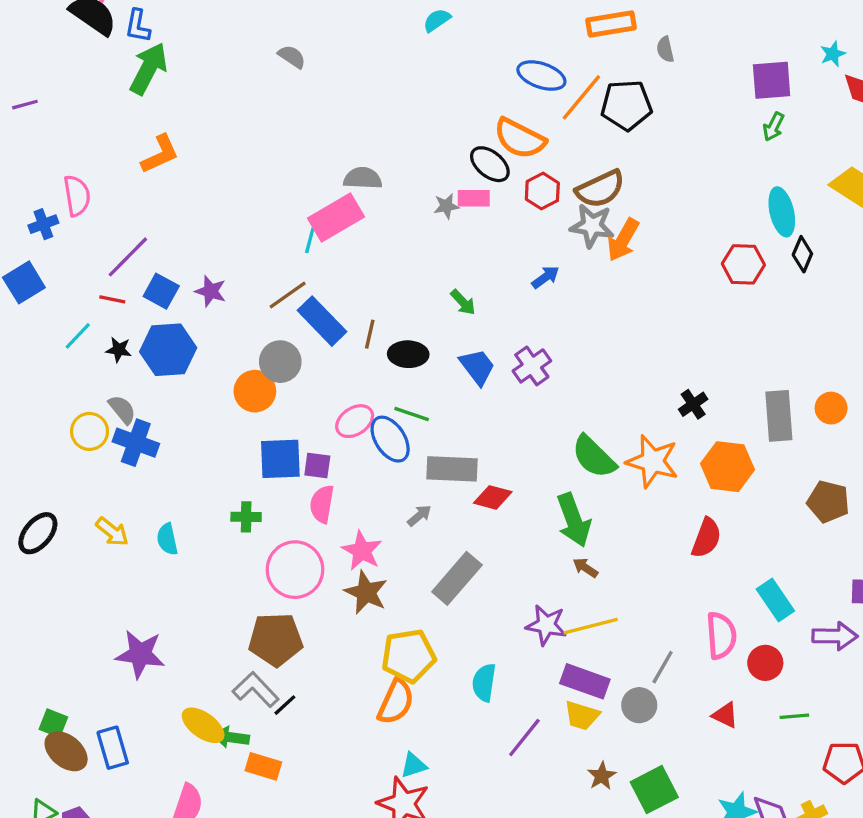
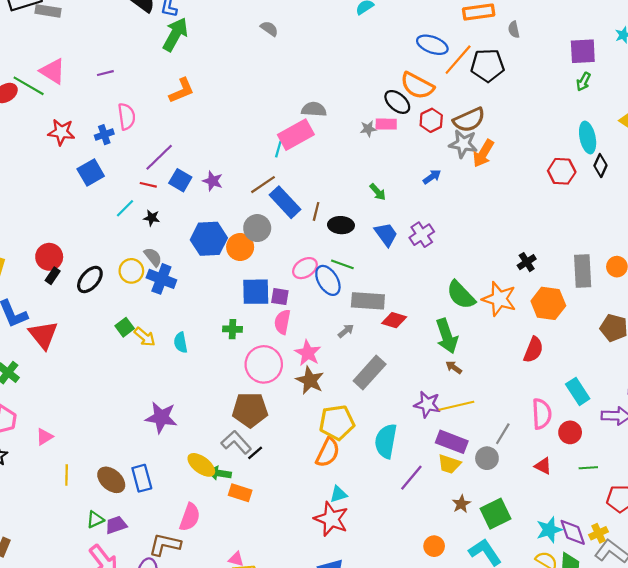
purple line: (25, 105) -> (105, 73), moved
blue hexagon: (168, 350) -> (209, 239), moved
black ellipse: (38, 533) -> (90, 279), moved
cyan semicircle: (484, 683) -> (386, 441), size x1.4
green square: (53, 723) -> (125, 327), moved, turned 30

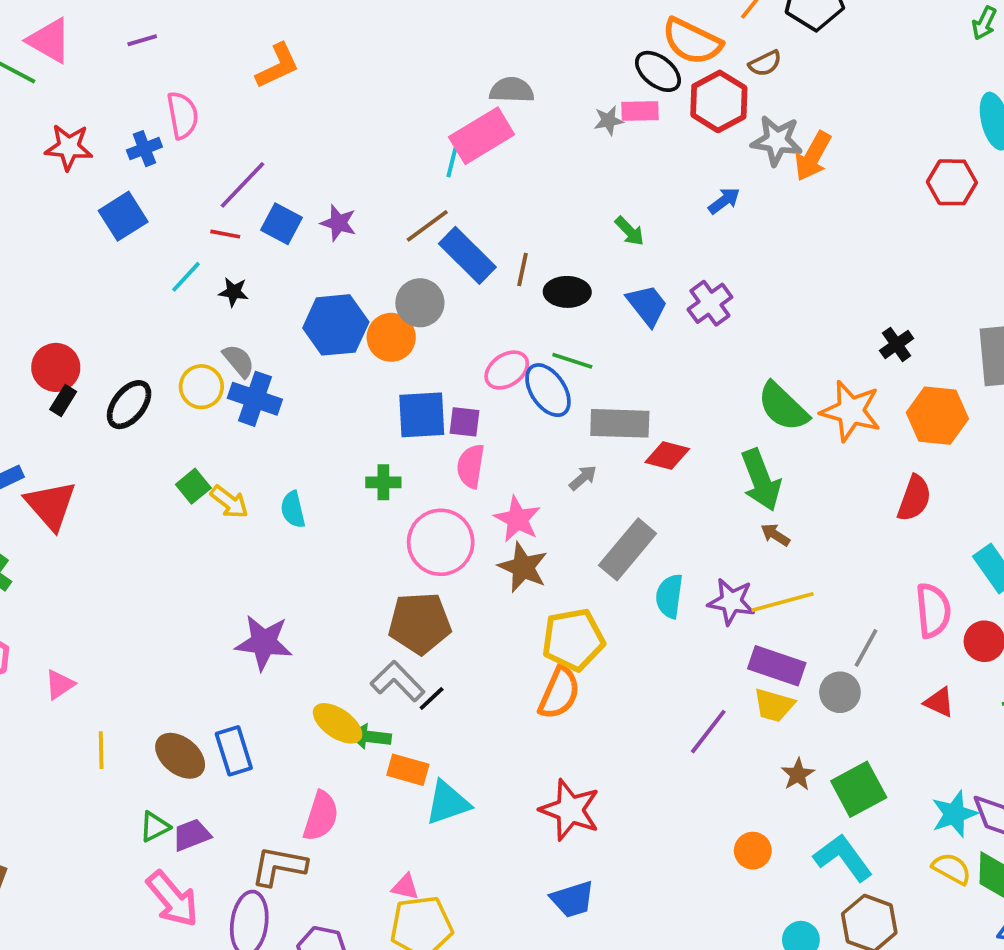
red hexagon: (431, 120) -> (719, 101), size x1.4
brown semicircle: (469, 120) -> (765, 63), moved, size x0.6
cyan semicircle: (386, 441) -> (669, 596), moved, size x0.7
cyan triangle: (338, 494) -> (448, 803), moved, size x1.5

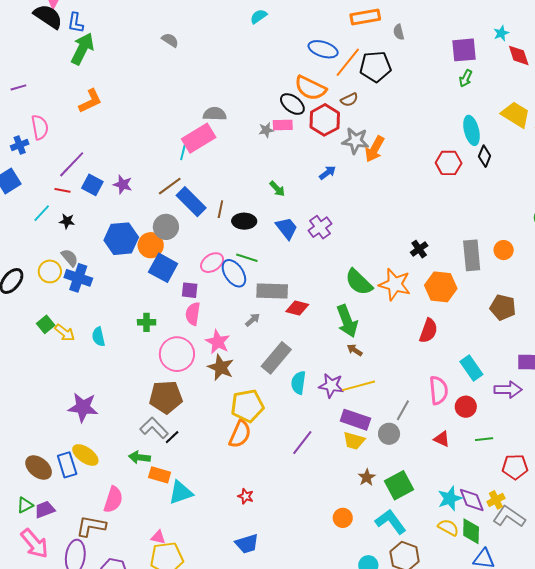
blue square: (422, 415) -> (163, 268), moved, turned 32
yellow ellipse: (338, 723) -> (85, 455), moved
purple line: (708, 732) -> (302, 443), moved
red star: (570, 810) -> (246, 496), size x0.5

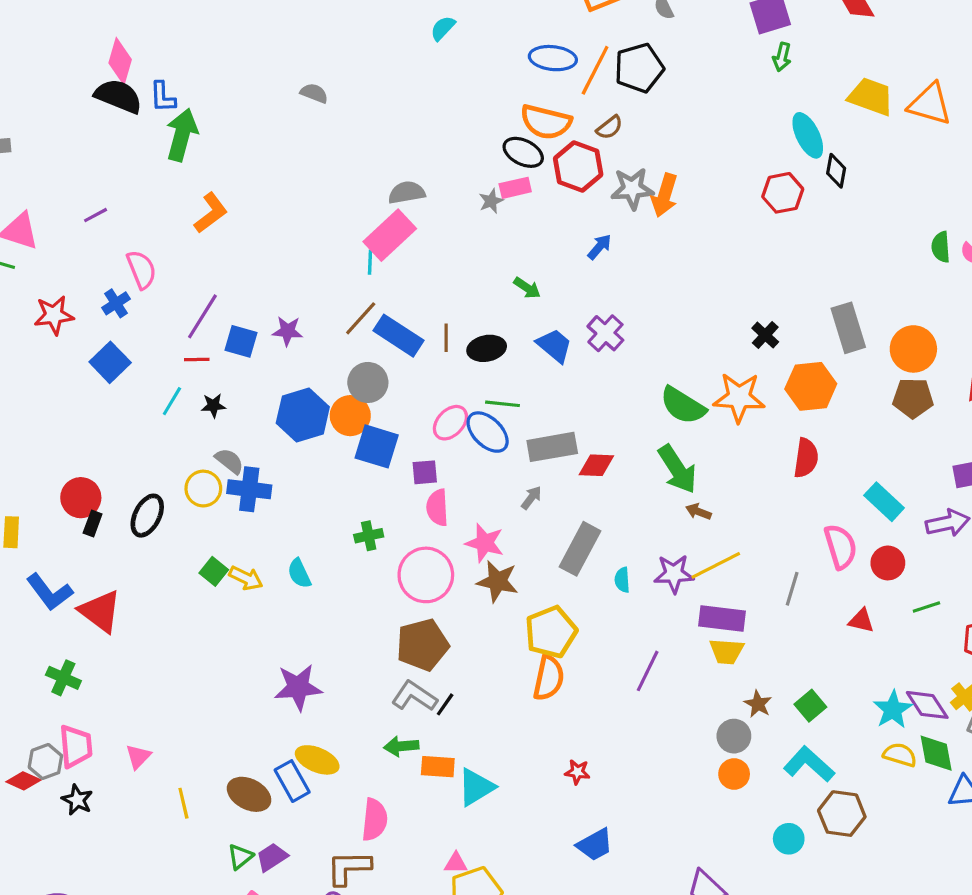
orange circle: (504, 250) -> (913, 349), moved, size x1.5
cyan semicircle: (298, 383) -> (622, 580), size x0.7
gray circle: (389, 434) -> (734, 736), moved
green square: (399, 485) -> (810, 706), size x0.7

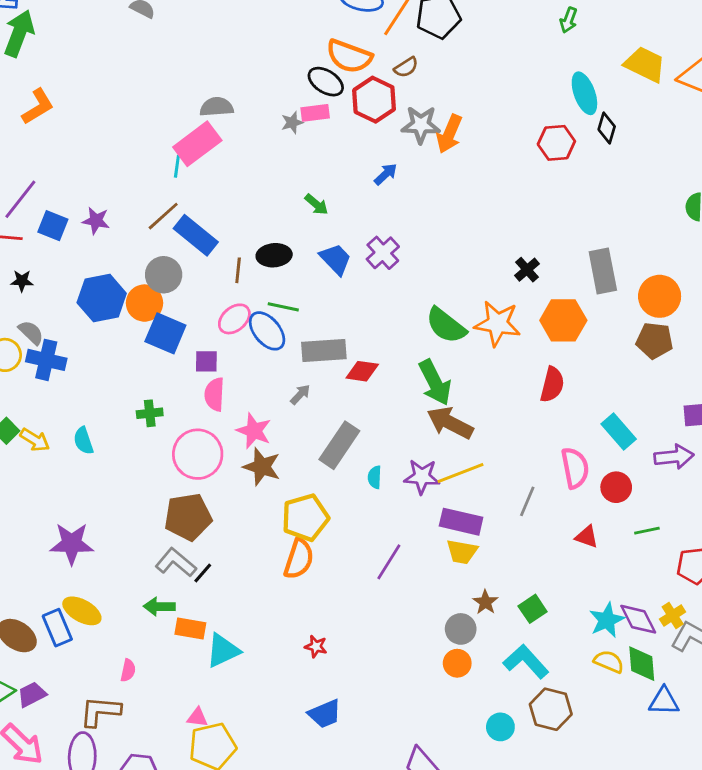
brown line: (446, 338) -> (238, 270), moved
brown arrow: (698, 512) -> (450, 423), size x2.0
pink semicircle: (375, 820) -> (128, 670), size x0.6

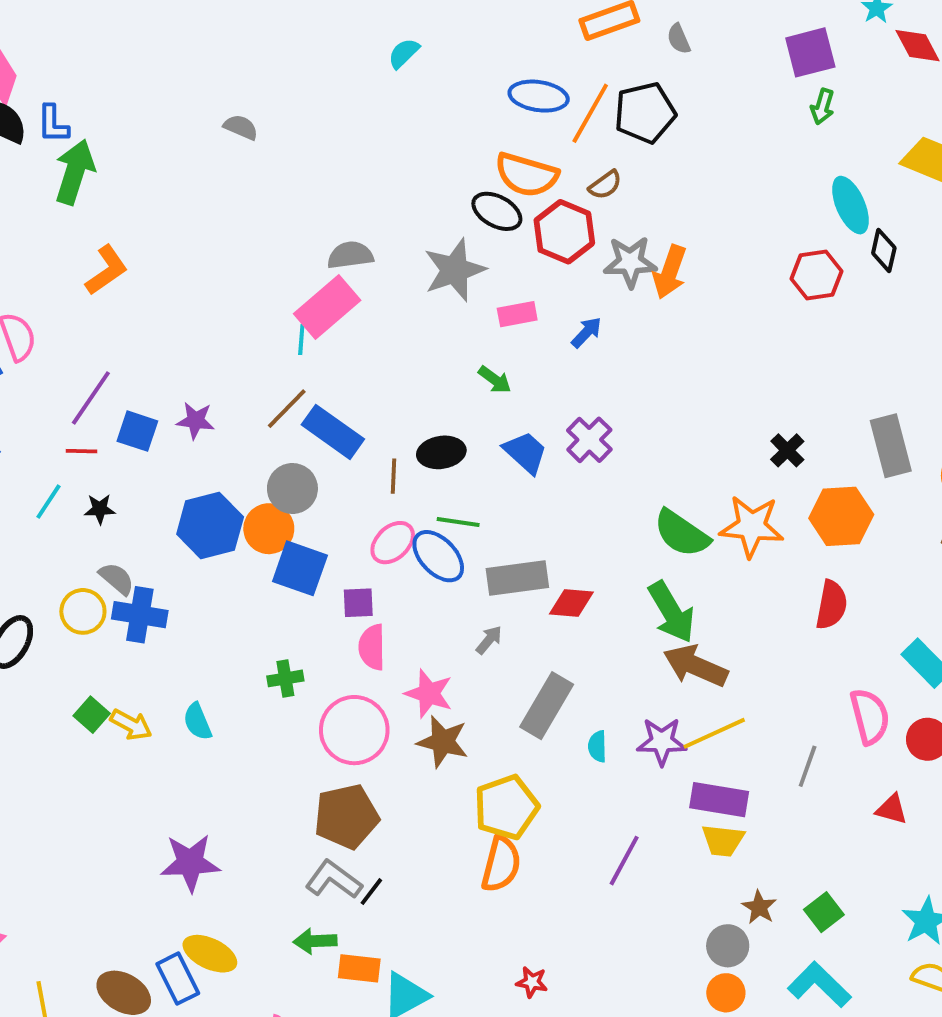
pink rectangle: (315, 113) -> (517, 314), moved
gray star: (292, 123) -> (455, 270), size x2.0

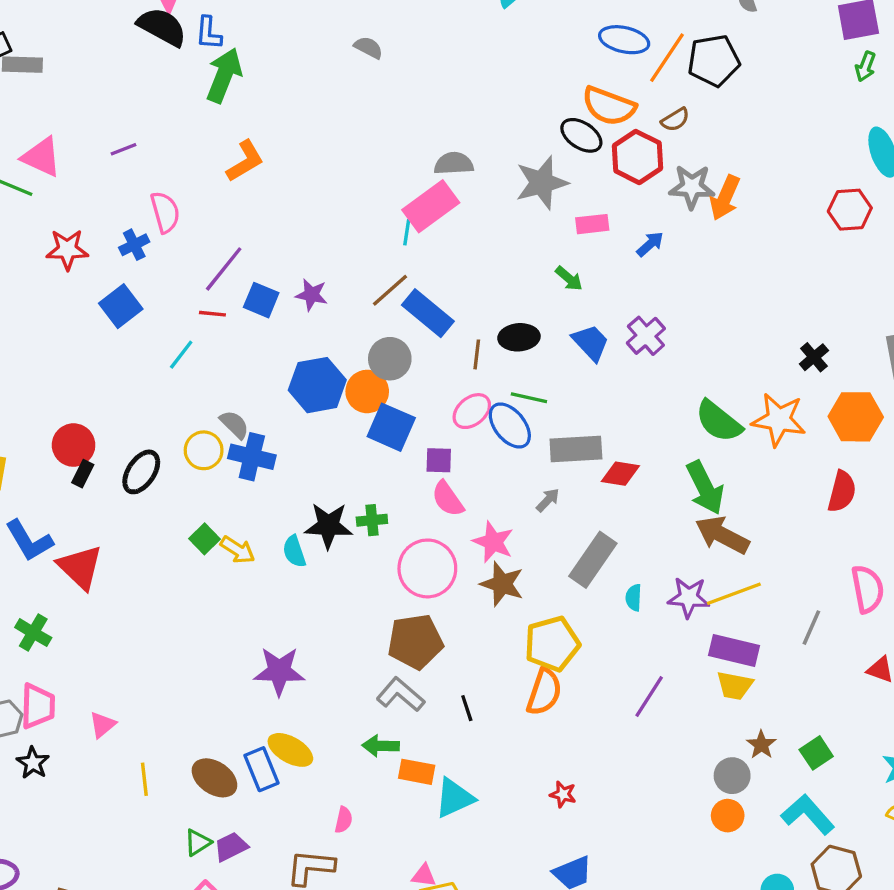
black star: (100, 509) -> (328, 526), moved, size x1.8
pink semicircle: (372, 647) -> (448, 499), turned -39
black line: (371, 892) -> (467, 708), moved, turned -60

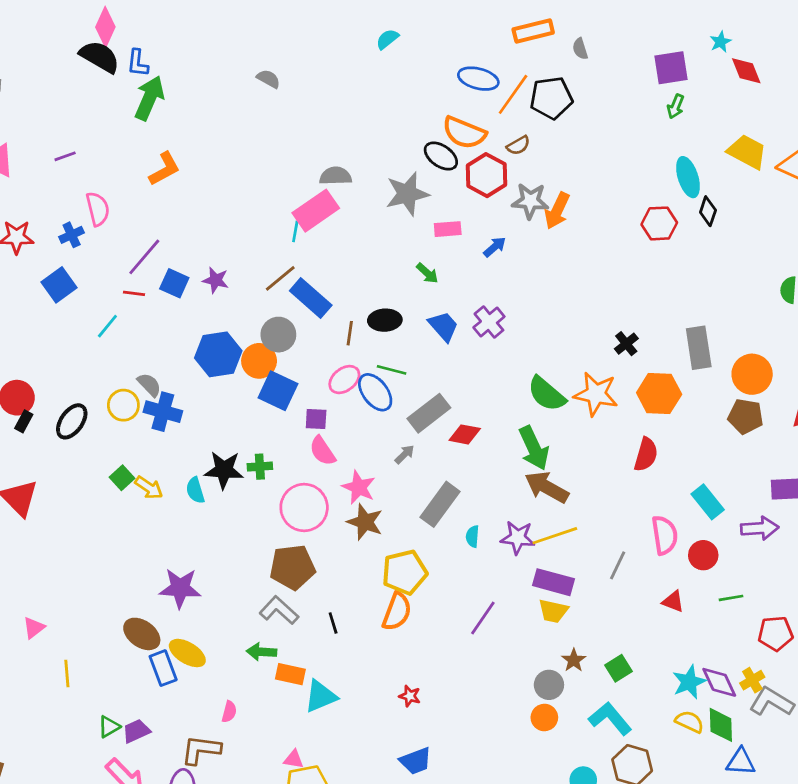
gray rectangle: (576, 449) -> (429, 413), turned -36
brown ellipse: (214, 778) -> (142, 634), moved

